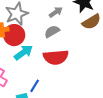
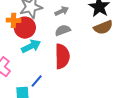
gray arrow: (56, 12) -> (62, 11), moved
red semicircle: (56, 57) -> (62, 56), turned -95

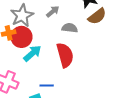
gray semicircle: (63, 30) -> (70, 28), moved, turned 42
blue line: (37, 81) -> (47, 85), turned 64

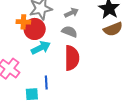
gray semicircle: (70, 28) -> (70, 32), moved
blue line: (47, 85) -> (46, 82), turned 72

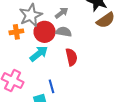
red circle: (35, 29) -> (45, 32), moved
red semicircle: (72, 58) -> (71, 57), size x0.7

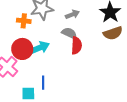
red circle: (45, 32) -> (22, 49), moved
red semicircle: (71, 57) -> (76, 46), moved

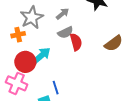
gray semicircle: (69, 33) -> (65, 32), turned 147
brown semicircle: (113, 33) -> (114, 43), moved

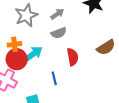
orange cross: (18, 35) -> (14, 44), moved
red semicircle: (76, 42) -> (73, 57), moved
blue line: (56, 88) -> (54, 78), moved

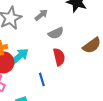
gray semicircle: (59, 33) -> (56, 33), moved

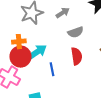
blue line: (42, 79) -> (52, 69), moved

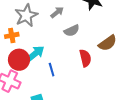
orange cross: (19, 42) -> (12, 35), moved
red semicircle: (77, 56) -> (85, 58), moved

